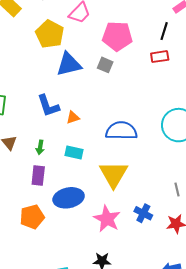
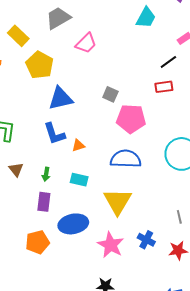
black line: (164, 31) -> (168, 62), turned 36
yellow pentagon: (50, 34) -> (40, 65), moved
pink pentagon: (117, 36) -> (131, 119), moved
blue triangle: (69, 64) -> (60, 98), moved

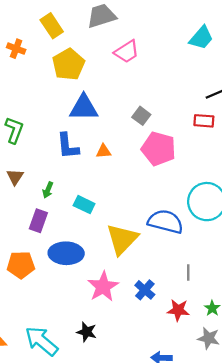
orange triangle: (78, 145) -> (103, 151), moved
blue semicircle: (126, 159) -> (165, 222), moved

